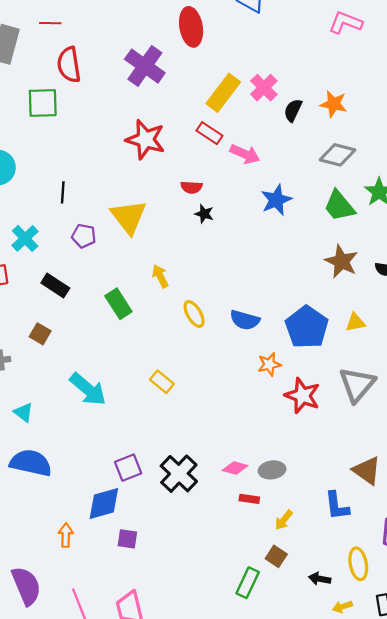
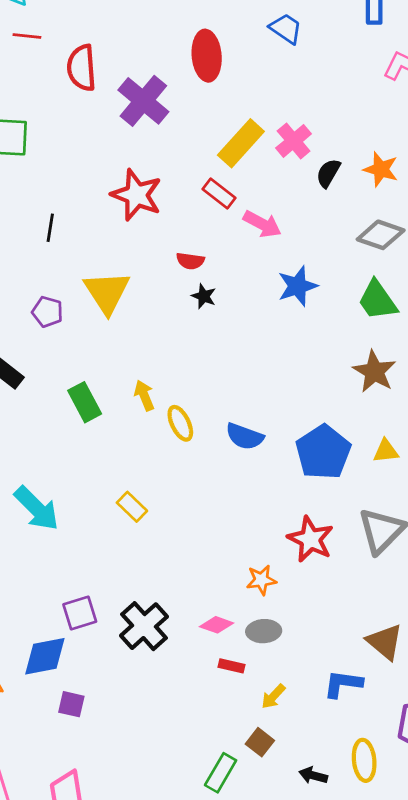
red semicircle: (69, 65) -> (82, 68), moved
black line: (63, 192) -> (50, 228), moved
yellow arrow: (160, 276) -> (144, 395), moved
orange star: (269, 364) -> (261, 580), moved
blue L-shape: (337, 506) -> (343, 684), turned 100

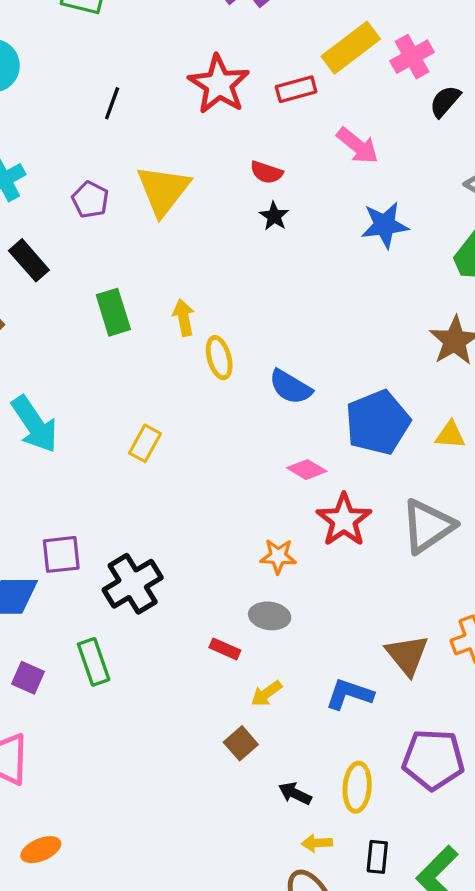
red rectangle: (219, 193) -> (296, 89), moved, turned -64
yellow rectangle: (132, 507) -> (145, 443), turned 64
pink diamond: (217, 625) -> (307, 470), moved
purple square: (71, 704) -> (28, 678), moved
green rectangle: (221, 773) -> (94, 662), moved, turned -60

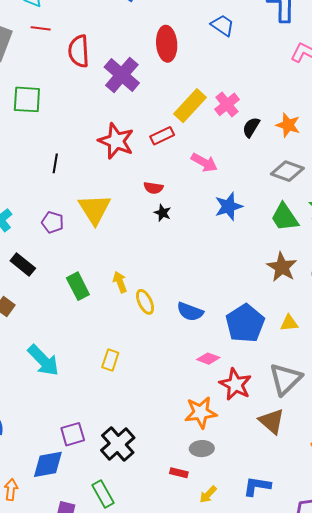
orange star: (278, 556) -> (201, 413), size x1.5
brown triangle: (407, 655) -> (272, 421), moved

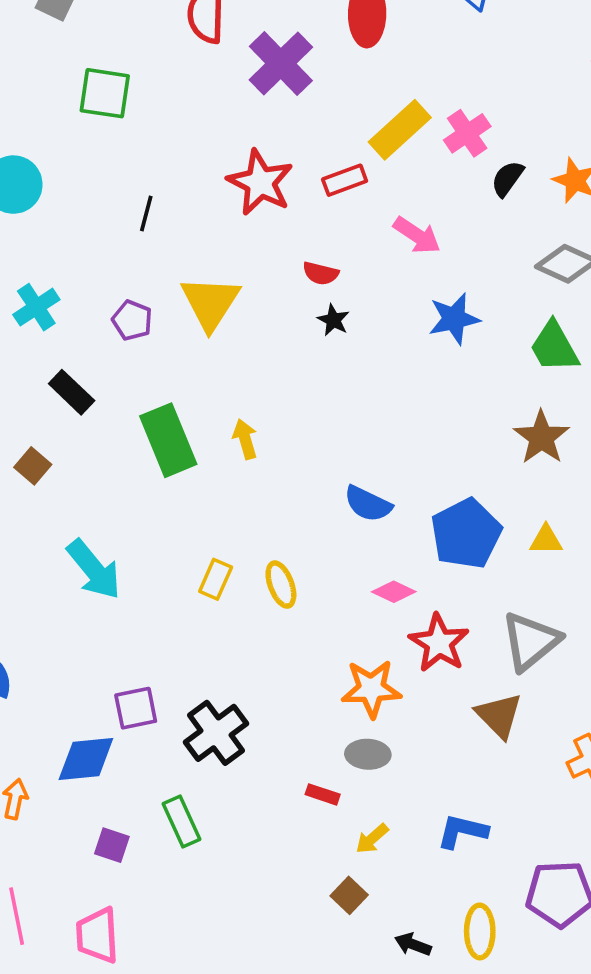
green rectangle: (78, 286) -> (168, 440), size x1.4
yellow ellipse: (145, 302) -> (281, 585), moved

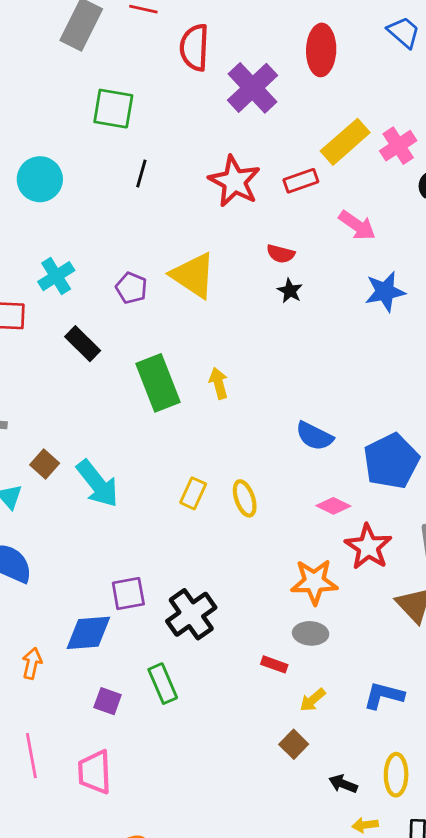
black line: (146, 214) -> (141, 173), moved
yellow triangle: (210, 303) -> (193, 275), turned -30
brown square: (33, 466) -> (45, 464), moved

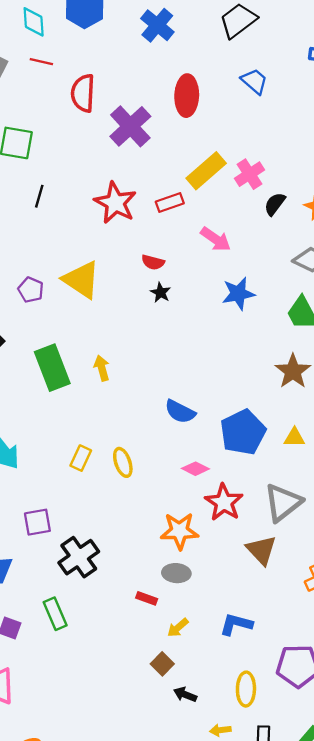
purple square: (128, 594) -> (37, 522), moved
black arrow: (343, 784) -> (185, 695), moved

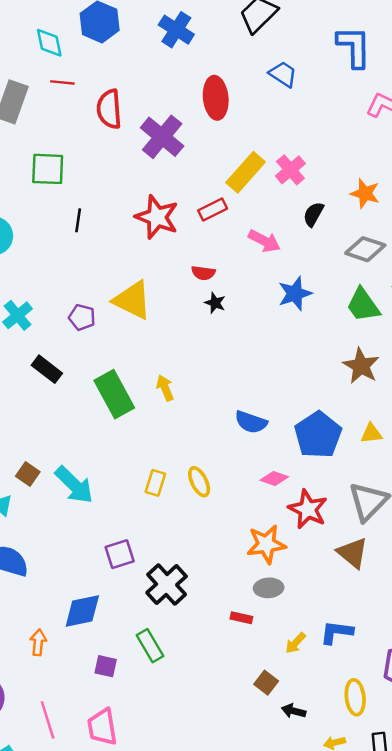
black semicircle: (275, 204) -> (313, 214), moved
yellow arrow: (178, 628) -> (296, 643), moved

